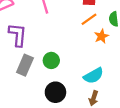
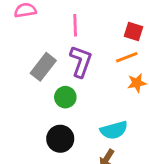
purple L-shape: (18, 35) -> (81, 61), moved
gray rectangle: (25, 65) -> (43, 67), moved

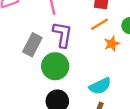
green circle: (65, 97) -> (55, 66), size x1.5

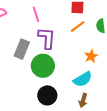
orange star: (112, 44) -> (91, 56), moved

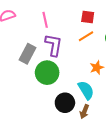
cyan semicircle: (83, 79) -> (86, 90), turned -96
black circle: (47, 95) -> (65, 103), moved

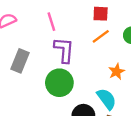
gray rectangle: (27, 54) -> (20, 61), moved

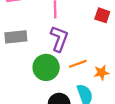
orange line: (101, 36) -> (78, 64), moved
gray rectangle: (20, 61) -> (16, 37), turned 45

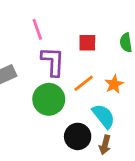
red square: (102, 15) -> (87, 43), moved

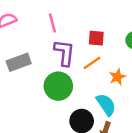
orange line: (84, 83) -> (92, 63), moved

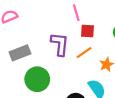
pink line: (52, 23) -> (76, 13), moved
green circle: (58, 86) -> (37, 79), moved

